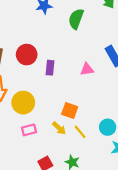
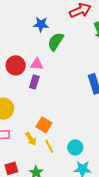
green semicircle: (76, 19) -> (56, 42), moved
pink triangle: (87, 69) -> (37, 64), moved

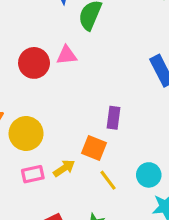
purple rectangle: (34, 82) -> (114, 118), moved
yellow arrow: (31, 139) -> (64, 168), moved, turned -80

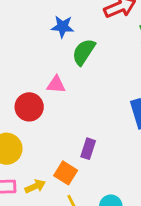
red circle: (34, 63) -> (29, 107), moved

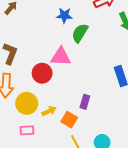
pink triangle: (56, 85) -> (61, 57), size x1.5
yellow arrow: (35, 186) -> (49, 111), moved

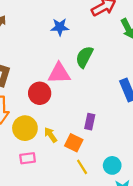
green semicircle: (80, 33) -> (84, 57), moved
yellow arrow: (49, 111) -> (51, 135), turned -96

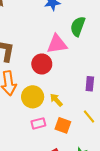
orange square: (74, 143) -> (63, 125), moved
yellow line: (82, 167) -> (89, 116), moved

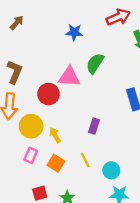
pink rectangle: (38, 123) -> (31, 155), turned -64

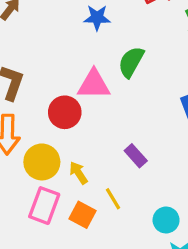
purple rectangle: (94, 126) -> (136, 156), turned -56
pink rectangle: (31, 155) -> (44, 206), size x1.5
yellow line: (85, 160) -> (113, 199), moved

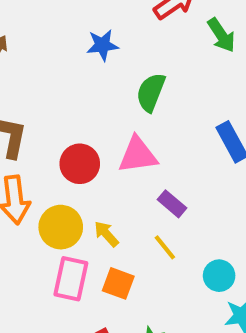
pink triangle: (94, 85) -> (138, 155), moved
yellow line: (113, 199) -> (165, 247), moved

